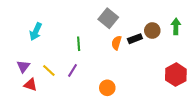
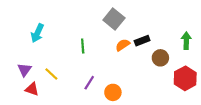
green arrow: (176, 26) -> (186, 41), moved
brown circle: (152, 31) -> (160, 58), moved
orange semicircle: (116, 43) -> (123, 45), turned 40
purple line: (72, 70) -> (89, 83), moved

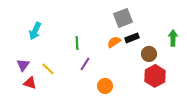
gray square: (114, 19) -> (123, 18), moved, turned 30
red hexagon: (185, 78) -> (155, 76), moved
purple line: (89, 83) -> (85, 64), moved

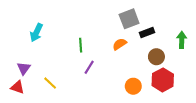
black rectangle: (132, 38) -> (147, 33), moved
yellow line: (48, 69) -> (50, 83), moved
red triangle: (30, 83) -> (17, 87), moved
orange circle: (105, 86) -> (133, 86), moved

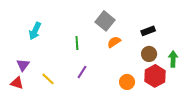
gray square: (129, 19) -> (105, 21), moved, turned -30
black rectangle: (147, 33) -> (148, 31), moved
green arrow: (182, 40) -> (173, 59), moved
purple line: (89, 67) -> (82, 72), moved

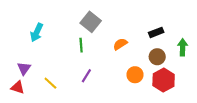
gray square: (105, 21) -> (91, 22), moved
green arrow: (173, 59) -> (183, 47), moved
orange circle: (127, 82) -> (135, 75), moved

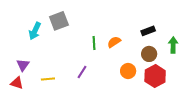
gray square: (91, 22) -> (59, 21), moved, turned 30
green line: (81, 45) -> (94, 43), moved
yellow line: (50, 83) -> (48, 79), turned -48

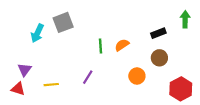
green arrow: (173, 45) -> (185, 19), moved
red hexagon: (155, 76) -> (181, 89), moved

